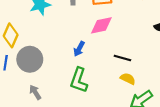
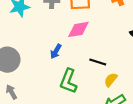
yellow semicircle: (128, 79) -> (111, 80), moved, turned -80
green L-shape: (79, 80) -> (68, 81), moved

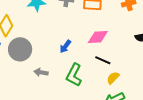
pink diamond: (78, 29) -> (98, 37), moved
gray arrow: (11, 92) -> (41, 72), moved, turned -56

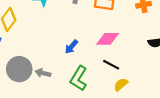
gray circle: (20, 49) -> (19, 69), moved

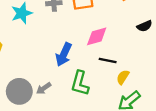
blue arrow: (71, 47) -> (64, 54), size x1.5
gray arrow: (43, 73) -> (44, 88), turned -32

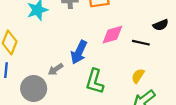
black line: (108, 61) -> (141, 43), moved
gray arrow: (44, 88) -> (56, 69), moved

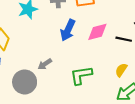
blue arrow: (79, 52) -> (68, 30), moved
green L-shape: (95, 81) -> (81, 75), turned 65

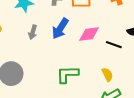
gray arrow: (45, 64) -> (33, 32), moved, turned -48
yellow semicircle: (121, 70) -> (107, 75), turned 112

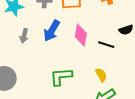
pink diamond: (89, 34) -> (81, 35), turned -70

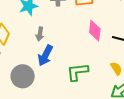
blue arrow: (52, 31) -> (45, 56), moved

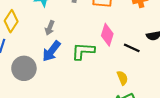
green L-shape: (77, 72) -> (83, 51), moved

